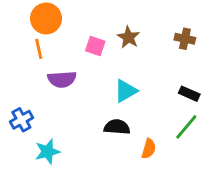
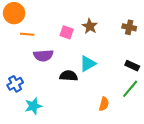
orange circle: (46, 18) -> (14, 13), moved
orange line: (39, 49) -> (27, 34), turned -72
black semicircle: (117, 127) -> (69, 76), moved

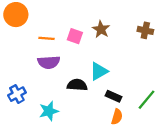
orange line: (27, 34) -> (46, 38), moved
black rectangle: (132, 66) -> (114, 96), moved
cyan star: (33, 106) -> (49, 111), moved

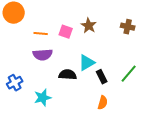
black rectangle: (114, 96) -> (102, 77), moved, turned 40
green line: (146, 100) -> (129, 74), moved

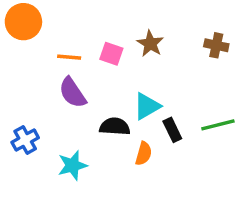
purple semicircle: (43, 55) -> (72, 93), turned 60
green line: (129, 74) -> (218, 125), turned 36
orange semicircle: (103, 103) -> (144, 154), moved

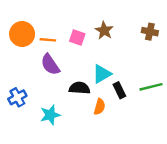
orange circle: (23, 22) -> (22, 34), moved

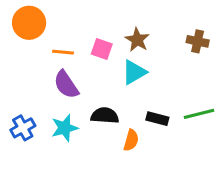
orange circle: (22, 34) -> (29, 23), moved
cyan triangle: (102, 74) -> (134, 72), moved
black rectangle: (119, 90) -> (157, 119), turned -49
cyan star: (50, 115) -> (65, 128), moved

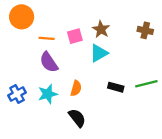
pink square: (102, 49) -> (75, 36), turned -35
black semicircle: (105, 116) -> (77, 118), moved, turned 48
orange semicircle: (131, 140) -> (76, 88), moved

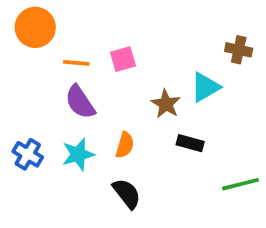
brown star: (101, 29) -> (166, 104), moved
cyan triangle: (99, 53) -> (205, 87), moved
green line: (146, 84) -> (241, 184), moved
blue cross: (17, 94) -> (28, 154), turned -30

